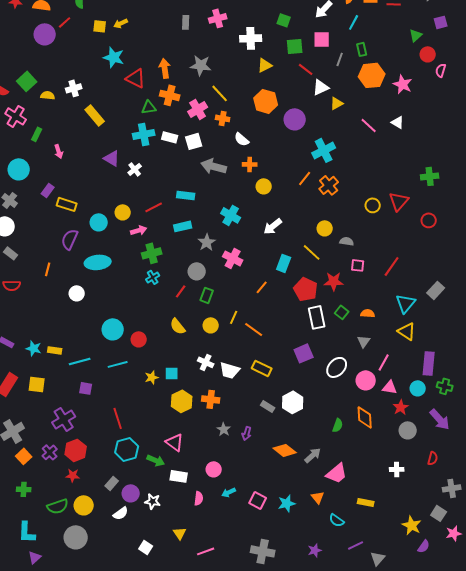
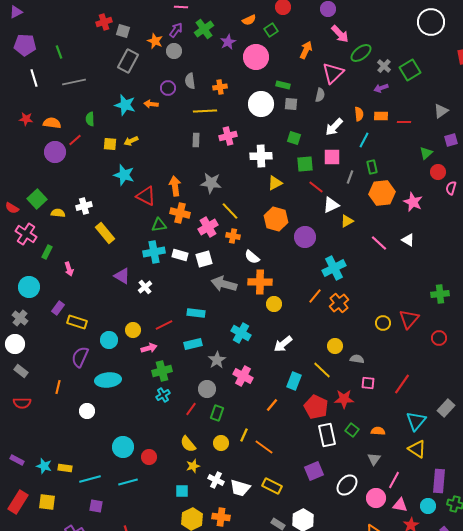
orange cross: (250, 164) -> (260, 282), size x1.6
yellow star: (152, 377) -> (193, 466), moved

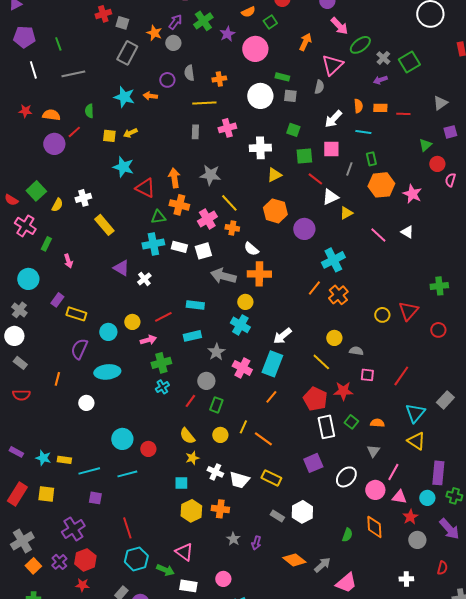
cyan line: (364, 140) -> (363, 132), turned 70
yellow semicircle: (58, 213) -> (57, 205), turned 112
yellow circle: (274, 304) -> (245, 302), moved
cyan rectangle: (294, 381) -> (272, 364), moved, size x1.4

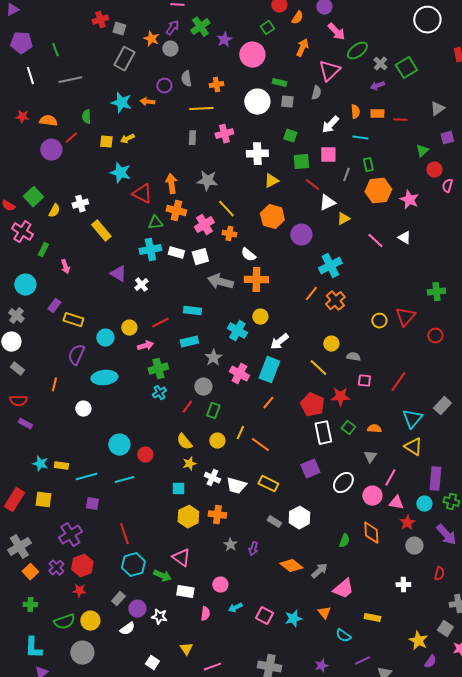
orange semicircle: (248, 12) -> (297, 18), moved, turned -32
yellow circle: (245, 302) -> (260, 317), moved
purple rectangle: (16, 452) -> (25, 424), moved

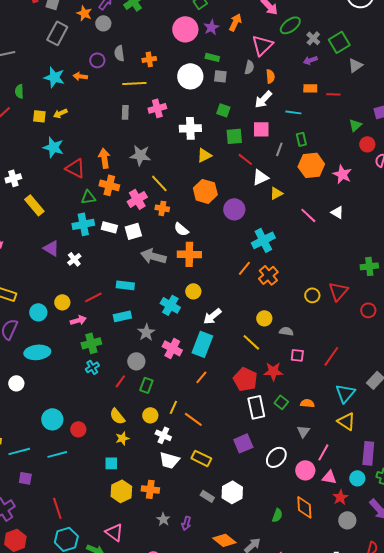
purple star: (224, 40) -> (211, 27), moved
gray triangle: (437, 109) -> (355, 65), moved
orange semicircle: (355, 112) -> (270, 76), moved
white cross: (212, 478) -> (163, 435), moved

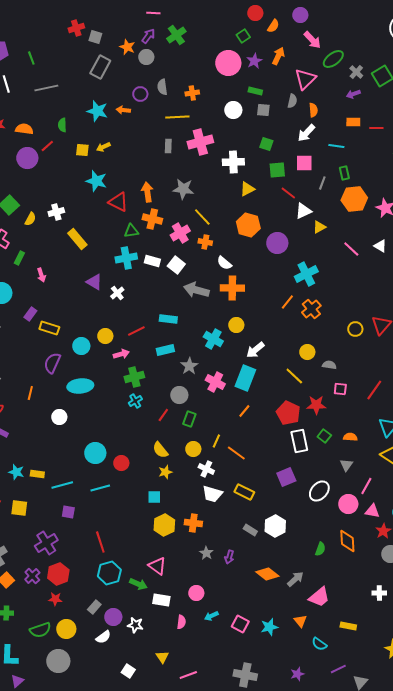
white circle: (190, 76) -> (233, 110), size x0.7
pink cross: (157, 108) -> (200, 142), size x1.4
white square: (133, 231) -> (176, 265), turned -36

